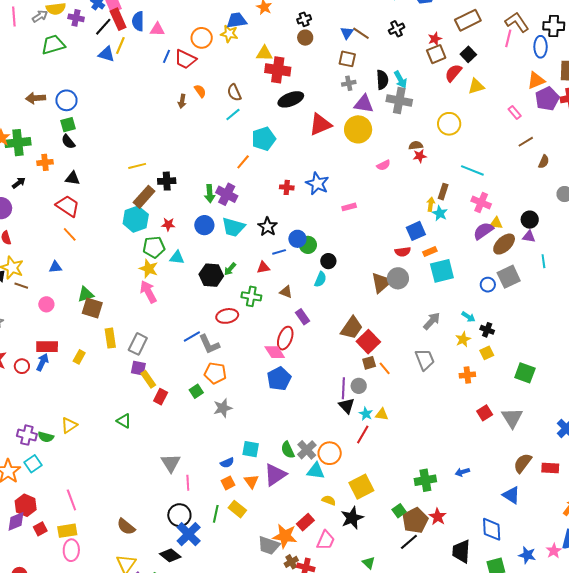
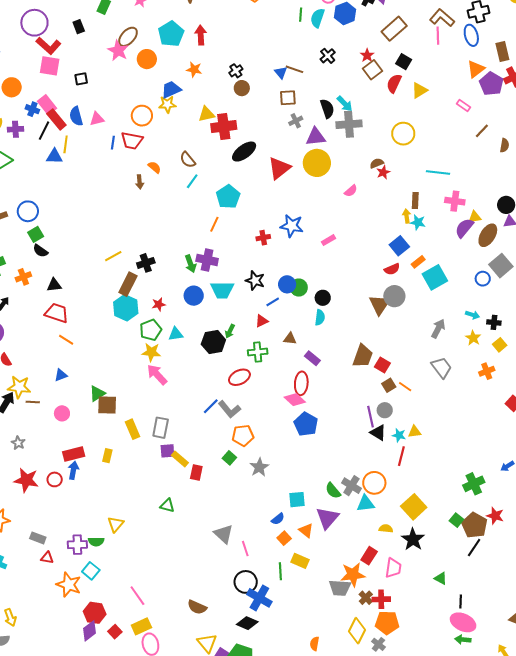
red square: (368, 342) -> (382, 365), size x0.7

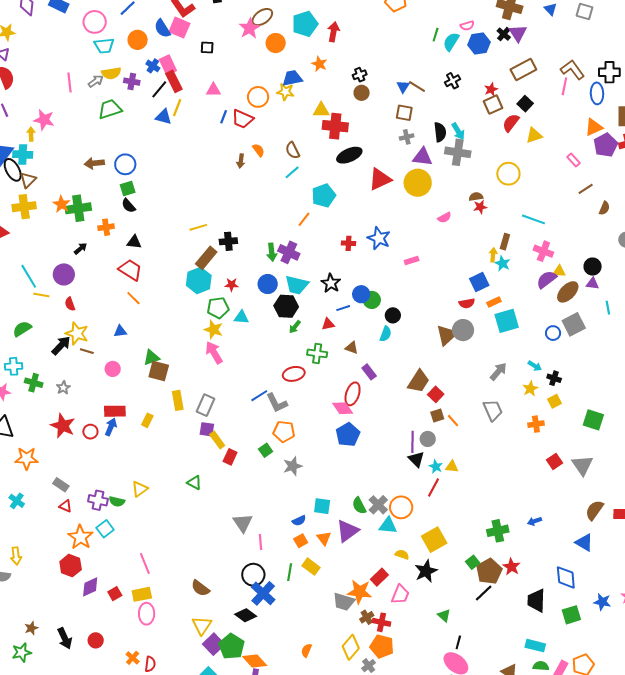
blue semicircle: (76, 116) -> (162, 28), moved, turned -30
black hexagon: (213, 342) -> (286, 306), moved
red hexagon: (95, 613) -> (71, 566), moved

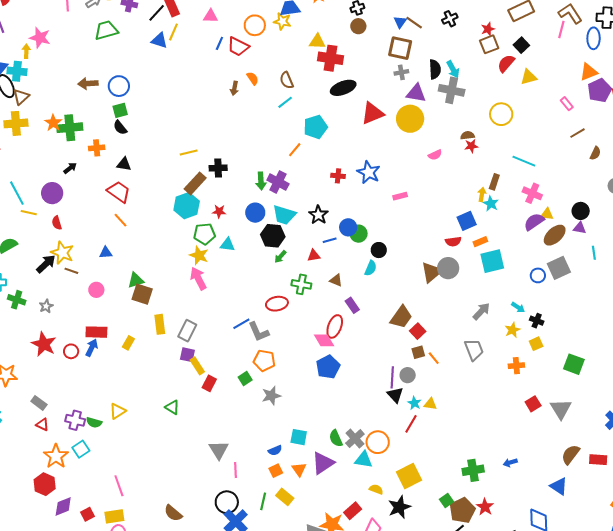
brown square: (404, 113) -> (400, 48), size x1.4

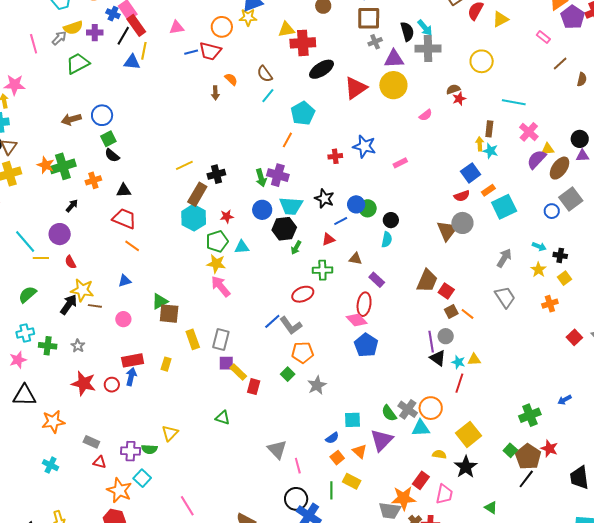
blue line: (219, 43) -> (191, 52), turned 64
pink cross: (532, 193) -> (529, 132), turned 30

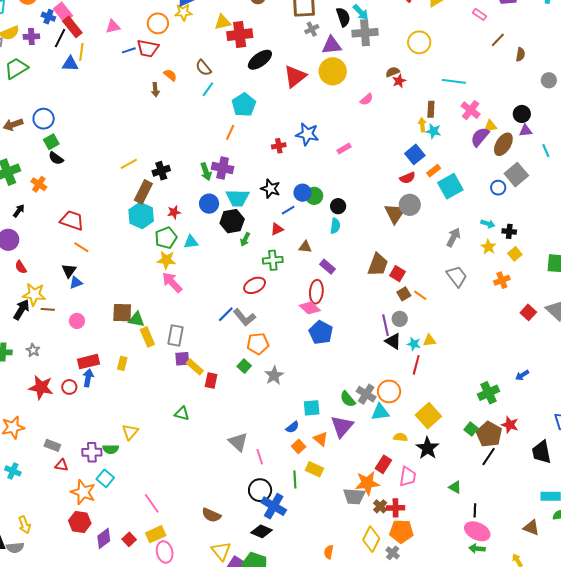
orange cross: (93, 180) -> (39, 184), turned -35
black triangle: (124, 190) -> (69, 271), moved, turned -49
green triangle: (160, 301) -> (136, 320), moved, turned 42

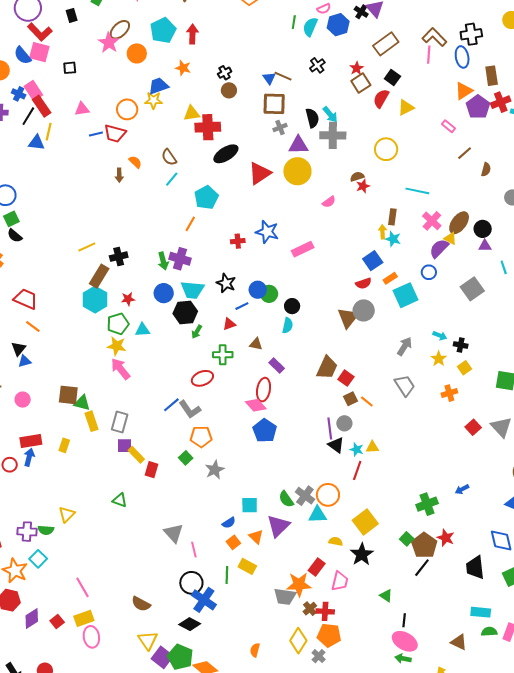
yellow triangle: (490, 126) -> (450, 238), turned 32
brown ellipse: (503, 144) -> (459, 223), moved
pink rectangle: (344, 149) -> (303, 249), size x1.5
blue circle: (498, 188) -> (429, 272), moved

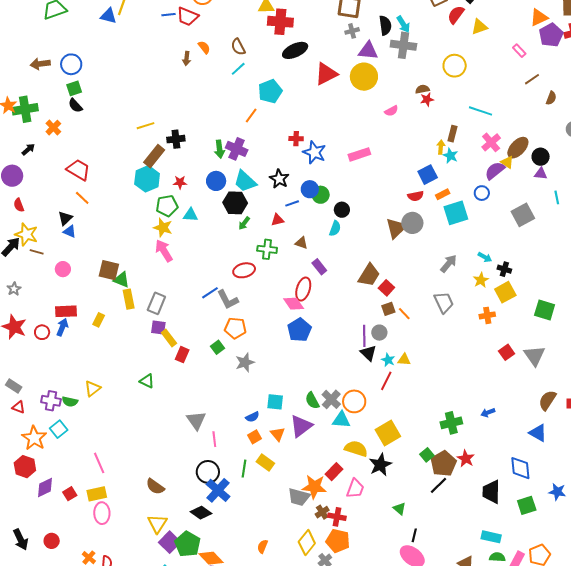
blue star: (267, 232) -> (314, 152), moved
cyan trapezoid: (192, 290) -> (245, 181), turned 30
blue triangle: (25, 361) -> (70, 231), turned 32
yellow square: (464, 368) -> (505, 292), size x1.5
yellow semicircle: (336, 541) -> (356, 449), size x1.6

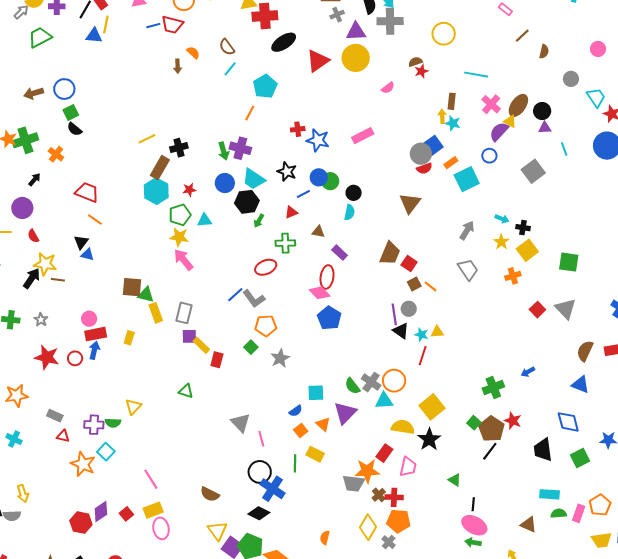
gray circle: (412, 223) -> (421, 154), moved
pink circle: (63, 269) -> (89, 319), moved
red hexagon: (25, 467) -> (81, 523), moved

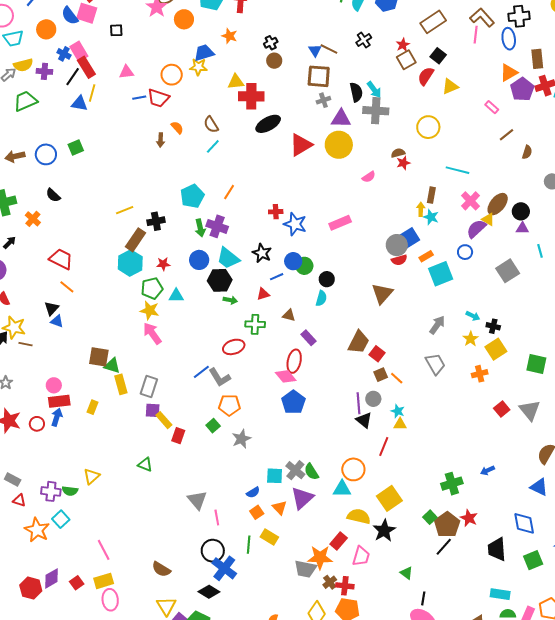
cyan pentagon: (265, 86) -> (192, 196), moved
green square: (71, 112) -> (76, 148), moved
green arrow: (259, 221) -> (230, 300), turned -112
cyan star: (421, 335) -> (398, 411), moved
gray cross: (371, 382) -> (295, 470), moved

